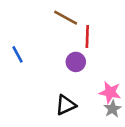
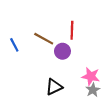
brown line: (66, 18) -> (44, 39), moved

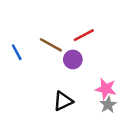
red line: (72, 30) -> (84, 35), turned 60

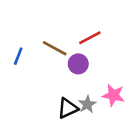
blue line: (17, 52) -> (18, 56), turned 49
gray star: (108, 105) -> (87, 104), moved

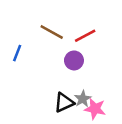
brown line: (55, 48) -> (52, 32), moved
pink star: (113, 95) -> (95, 109), moved

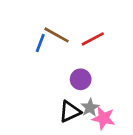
blue line: (17, 53) -> (40, 43), moved
purple circle: (74, 60) -> (81, 79), moved

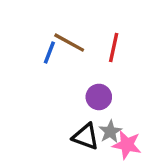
red line: (93, 39) -> (114, 48), turned -50
black triangle: (70, 112) -> (86, 137), turned 45

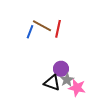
red line: (114, 48) -> (58, 29), moved
purple circle: (99, 97) -> (61, 69), moved

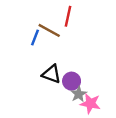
red line: (58, 29) -> (68, 16), moved
black triangle: (52, 83) -> (52, 74), moved

